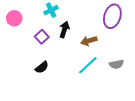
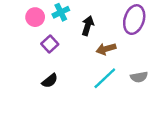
pink circle: (14, 18) -> (35, 17), moved
black arrow: (64, 30) -> (88, 26), moved

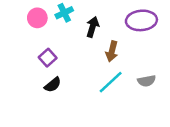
purple ellipse: (134, 20) -> (141, 20), turned 68
purple square: (50, 44) -> (48, 58), moved
brown arrow: (106, 49) -> (112, 51), turned -60

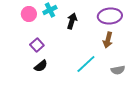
brown arrow: (112, 51) -> (108, 40), moved
gray semicircle: (147, 81) -> (118, 70), moved

